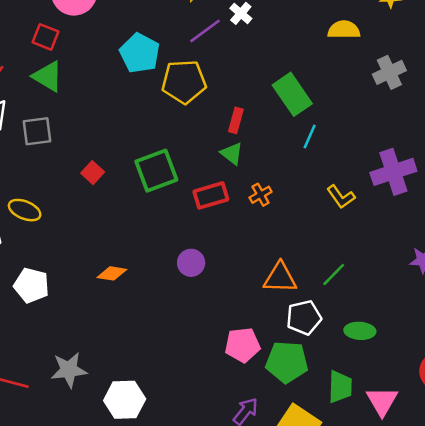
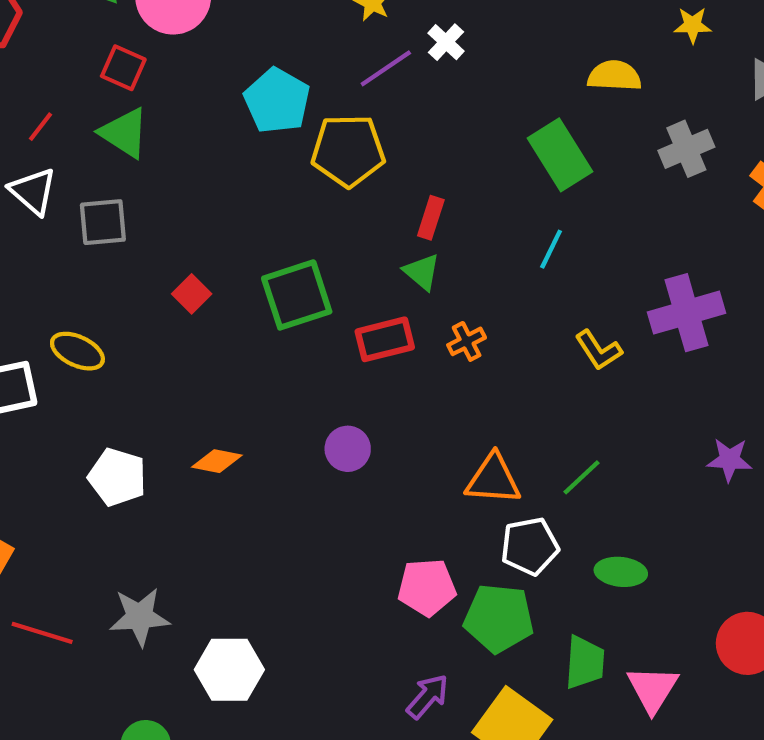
green rectangle: (292, 94) -> (560, 155), moved
white pentagon: (31, 285) -> (117, 477), moved

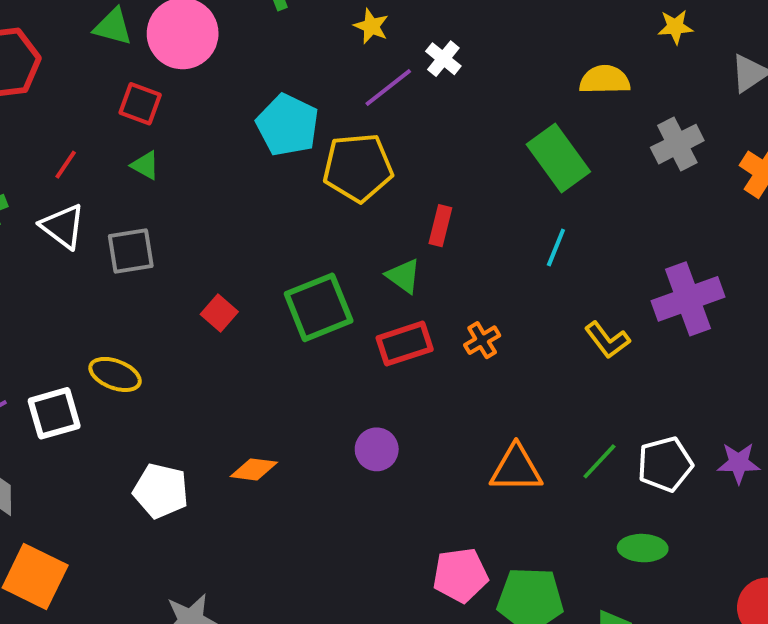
green triangle: (124, 133) -> (145, 165), size x0.6
green triangle: (422, 272) -> (403, 276), moved
purple star: (729, 460) -> (739, 463), moved
white pentagon: (530, 546) -> (665, 464), moved

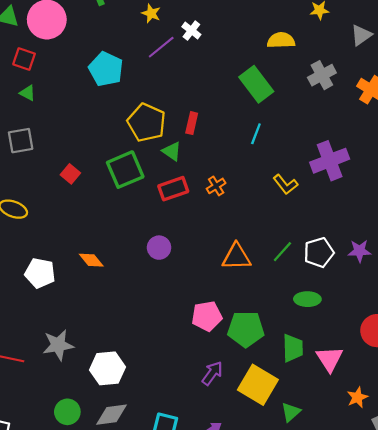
yellow pentagon: (358, 168) -> (147, 123), moved, turned 30
orange diamond: (254, 469) -> (91, 260), turned 45

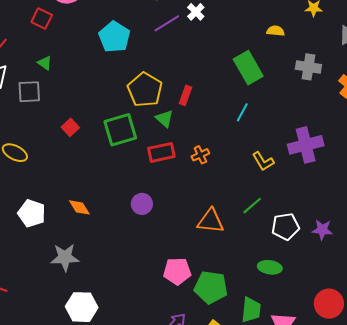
yellow semicircle: (281, 40) -> (275, 31), size x0.7
gray cross: (322, 75) -> (308, 67), turned 30
green triangle: (28, 93) -> (45, 63), moved
green line: (282, 252) -> (252, 206), moved
gray star: (58, 345) -> (65, 257), moved

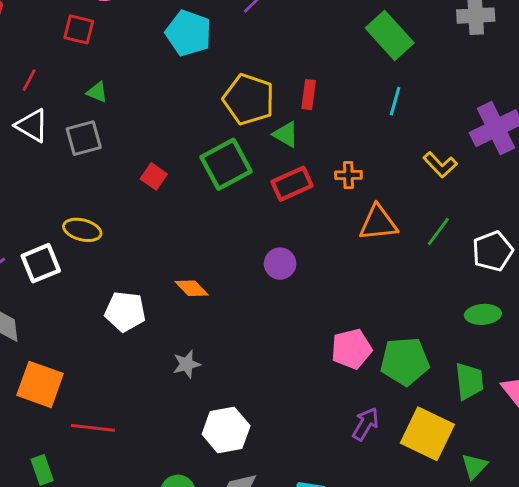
orange cross: (200, 155) -> (348, 175), turned 36
orange triangle: (211, 221) -> (378, 223), moved
gray star: (65, 257) -> (187, 364), size x0.7

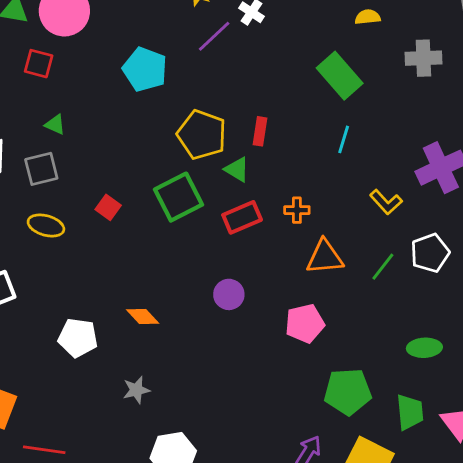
yellow ellipse: (82, 230) -> (46, 225), moved
white pentagon: (493, 251) -> (430, 253), moved
pink pentagon: (352, 349) -> (305, 323), moved

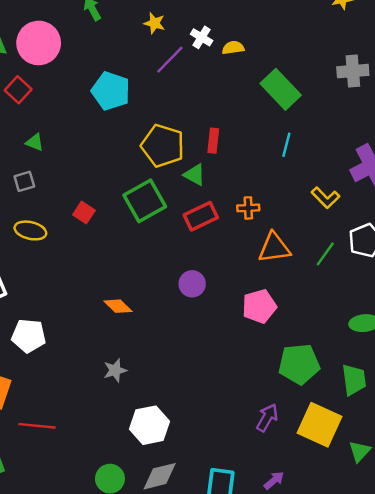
yellow semicircle: (368, 17) -> (233, 48), moved
red square: (39, 64) -> (18, 90), turned 30
gray square: (41, 169) -> (24, 181), size x0.7
white pentagon: (78, 338) -> (29, 336), moved

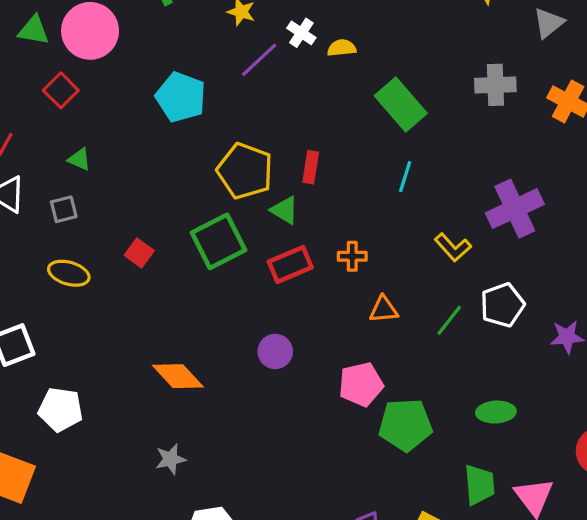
orange triangle: (274, 248) -> (384, 309), size x0.7
orange diamond: (118, 306) -> (178, 376), size x1.4
green pentagon: (299, 364) -> (405, 425), moved

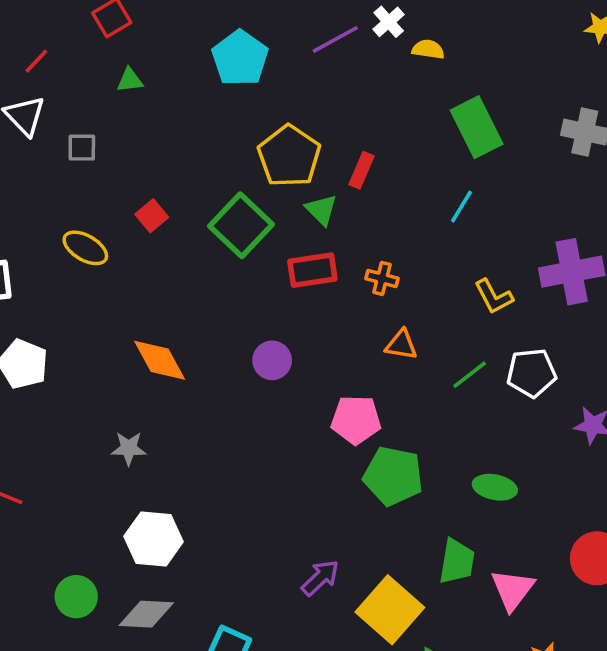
green triangle: (79, 159) -> (130, 80), moved, turned -45
green square: (219, 241) -> (241, 225), turned -34
yellow ellipse: (69, 273) -> (85, 248), moved

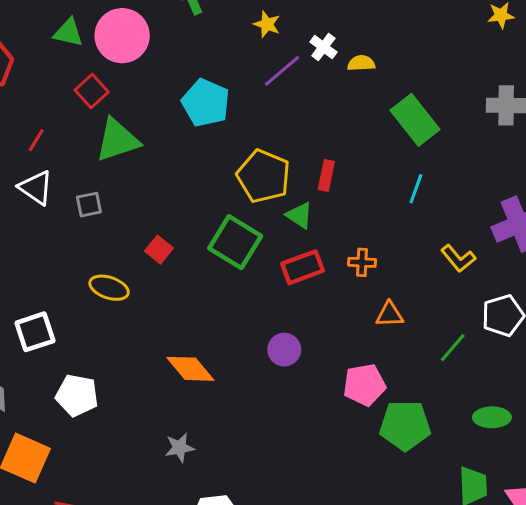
green triangle: (130, 80) -> (117, 140), size x2.0
green line: (470, 375) -> (453, 348), moved

